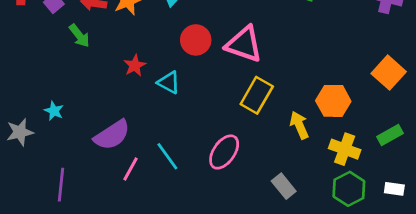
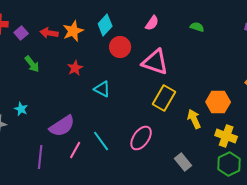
green arrow: (79, 36) -> (32, 64), moved
red circle: (196, 40) -> (120, 47), moved
red star: (135, 65) -> (75, 68), moved
purple line: (61, 185) -> (40, 157), moved

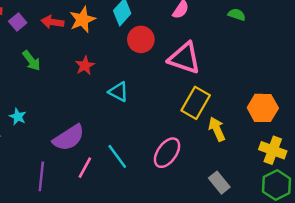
yellow arrow: (194, 119) -> (217, 129), moved

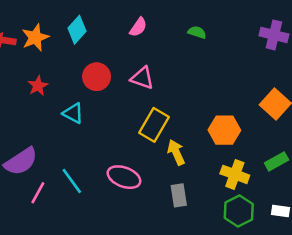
red circle: (141, 39) -> (97, 77), moved
pink triangle: (184, 58) -> (142, 78), size x0.7
pink ellipse: (167, 153) -> (124, 177), turned 76
gray rectangle: (219, 183) -> (179, 195), moved, turned 30

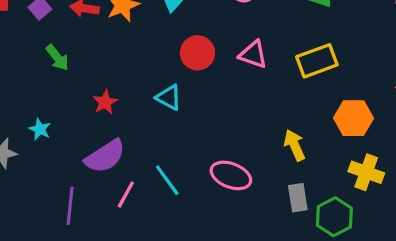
red star: (38, 86) -> (105, 102), moved
yellow rectangle: (154, 125) -> (317, 61), moved, turned 40
green hexagon: (239, 211) -> (334, 217), moved

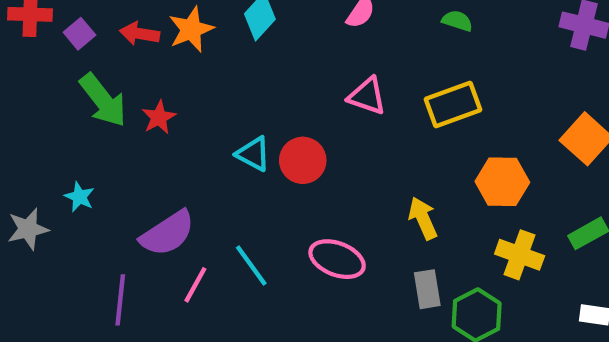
red circle: (197, 53) -> (303, 160), moved
green arrow: (57, 58) -> (103, 100), size x1.5
red star: (105, 102) -> (159, 117), moved

